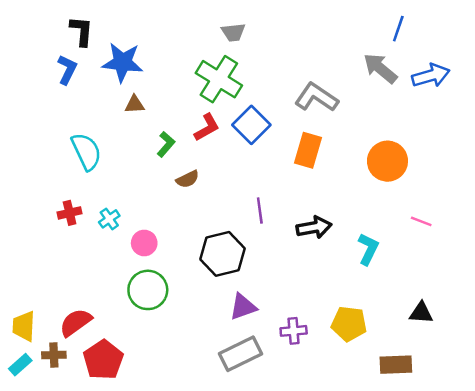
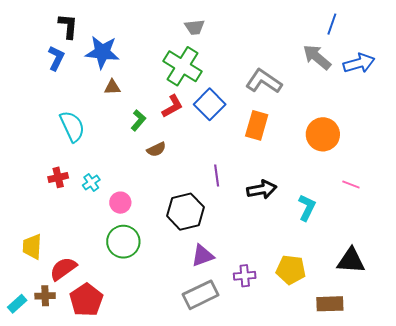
black triangle: (421, 313) -> (351, 261), size x1.4
yellow trapezoid: (24, 326) -> (32, 247), moved

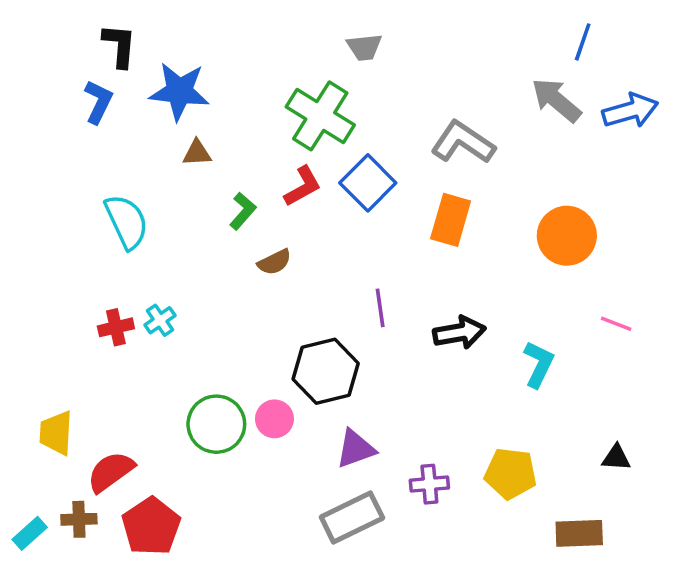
gray trapezoid: (195, 27) -> (364, 47), moved
red cross: (58, 177) -> (116, 327), moved
pink circle: (120, 203) -> (274, 419), moved
black triangle: (351, 261) -> (616, 458), size x0.6

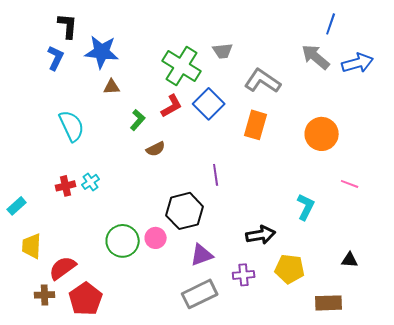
gray trapezoid: (364, 47) -> (223, 51), moved
black arrow: (459, 333) -> (261, 235), moved
cyan rectangle: (30, 533) -> (17, 206), moved

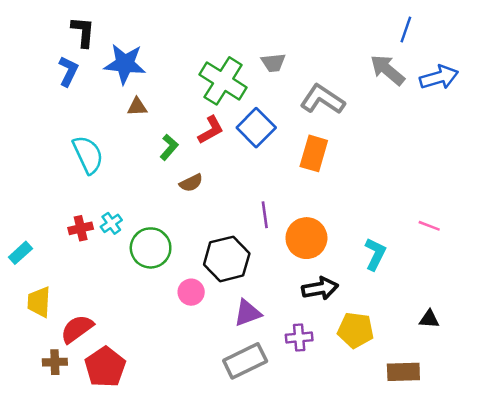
orange circle: (322, 134) -> (306, 238), moved
green circle: (123, 241) -> (151, 248), moved

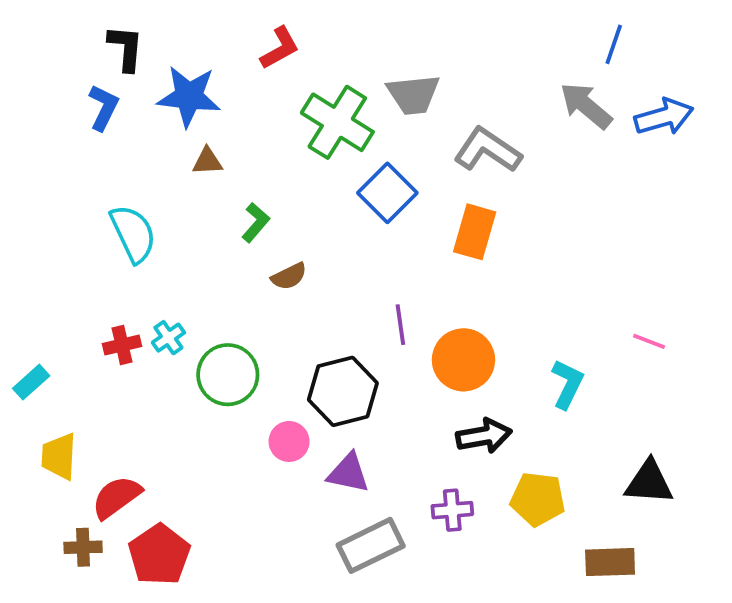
gray trapezoid: (273, 63) -> (413, 94), size x1.4
red L-shape: (211, 130) -> (280, 48), moved
purple triangle: (248, 313) -> (348, 473), moved, turned 32
black triangle: (429, 319) -> (649, 482), size x1.6

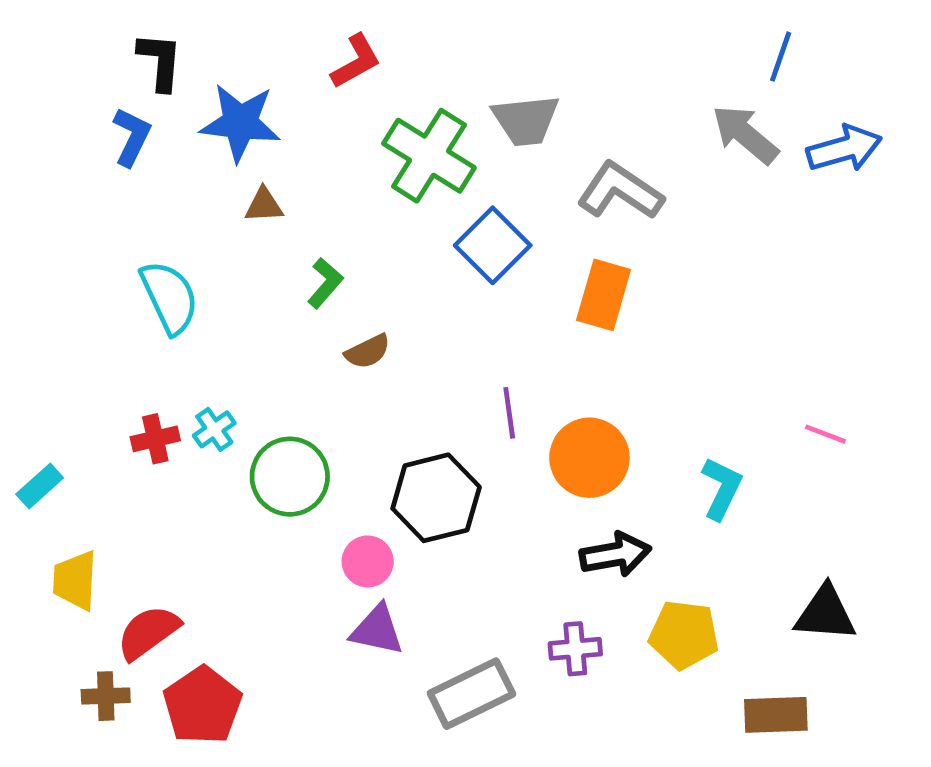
purple triangle: (348, 473) -> (377, 630), moved

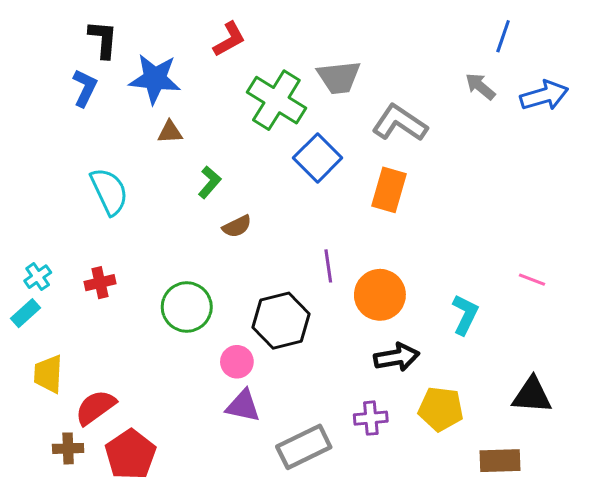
gray arrow: (745, 134) -> (480, 86), size x0.7
cyan cross: (214, 429) -> (38, 277), moved

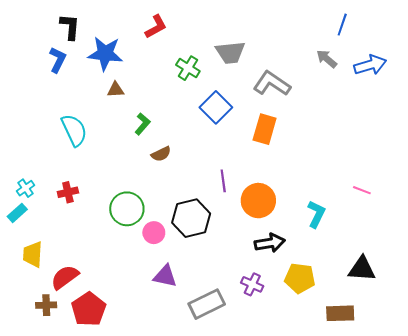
green cross: (276, 100) -> (188, 68), size x0.6
pink circle: (237, 362) -> (154, 233), moved
purple cross: (371, 418) -> (252, 284), turned 30

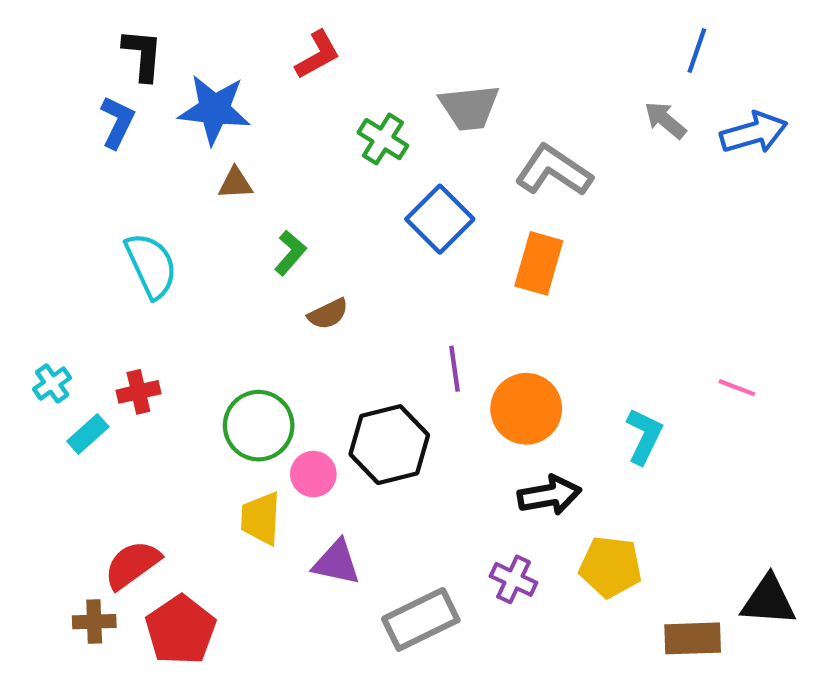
cyan rectangle: (17, 213) -> (88, 434), moved
yellow trapezoid: (33, 254) -> (261, 518), moved
black triangle: (362, 269) -> (769, 600), moved

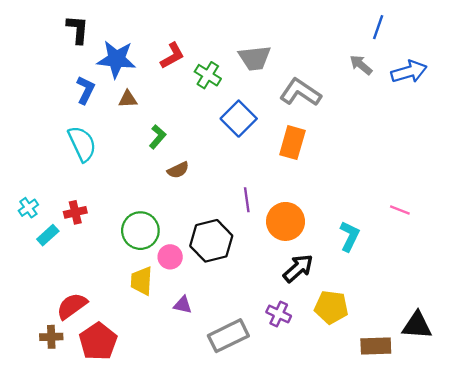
red L-shape: (318, 55) -> (172, 56), moved
blue L-shape: (117, 122) -> (86, 90), moved
black arrow: (549, 495) -> (298, 268), turned -32
purple triangle: (337, 563) -> (183, 305), size x0.7

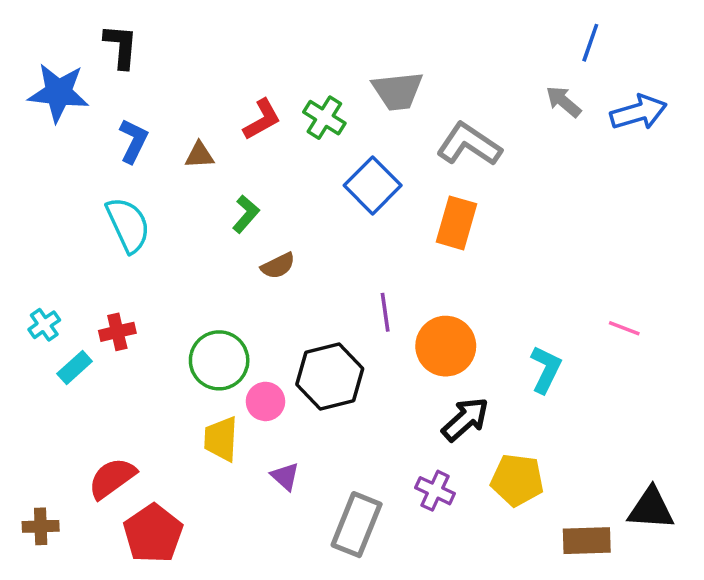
red L-shape: (172, 56) -> (262, 119), moved
blue star: (116, 59) -> (58, 93), moved
purple triangle: (183, 305) -> (285, 476), turned 30
gray rectangle: (228, 336) -> (357, 525), turned -42
brown cross: (51, 337) -> (41, 526), moved

